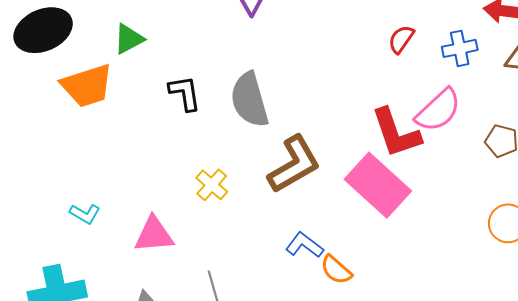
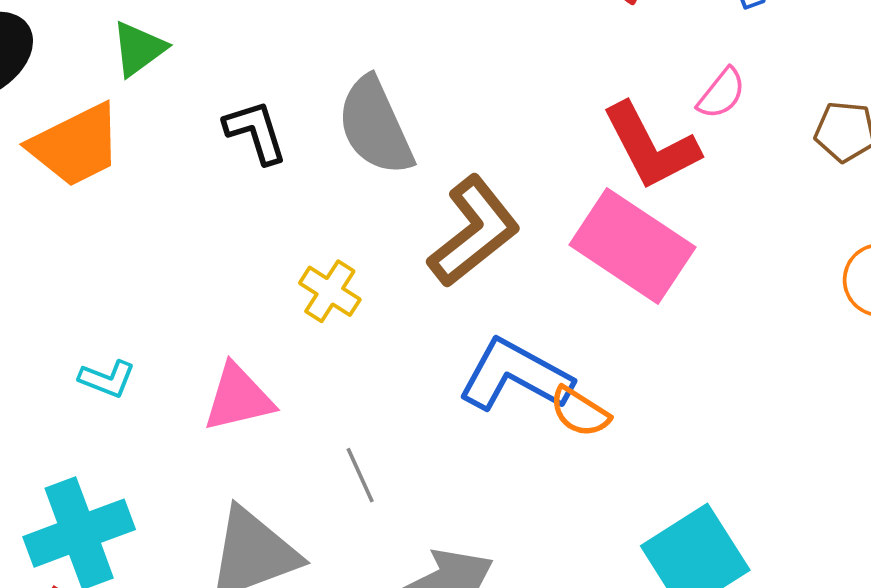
pink semicircle: (438, 110) -> (722, 93), size x0.6
blue L-shape: (304, 245) -> (515, 375), size x1.6

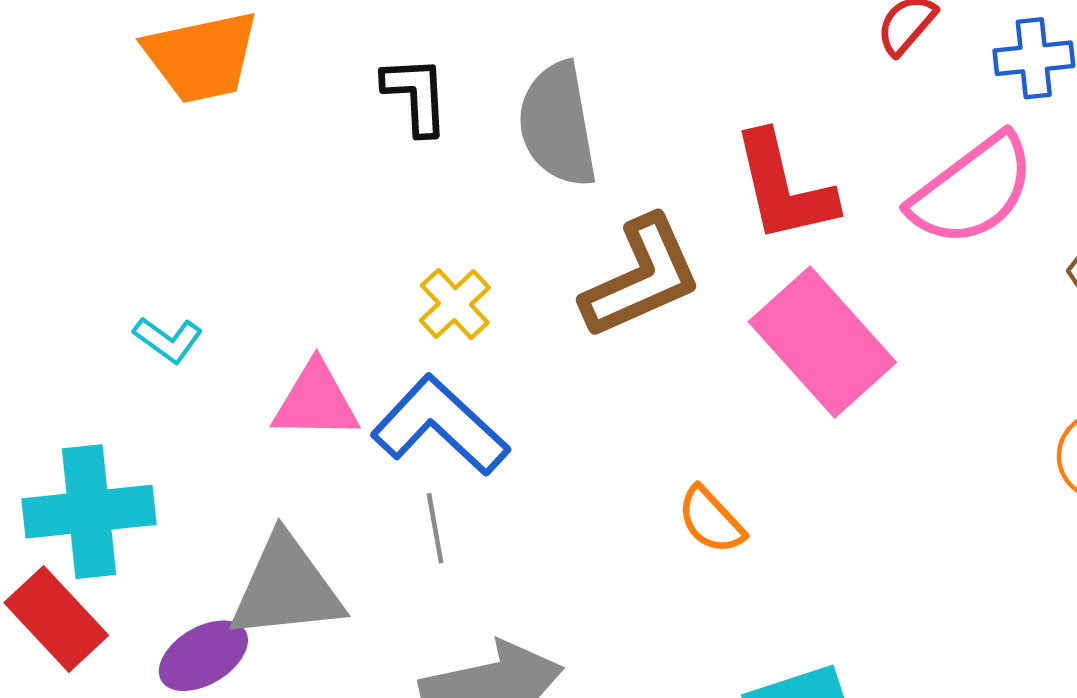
pink semicircle: (722, 93) -> (972, 190), size x2.0
red L-shape: (651, 146) -> (784, 187), moved
blue L-shape: (515, 375) -> (440, 425), moved

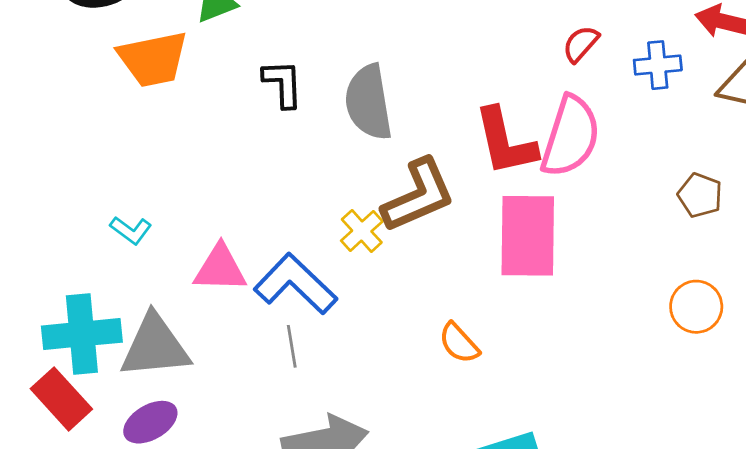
pink semicircle: (972, 190) -> (571, 136), moved, turned -36
yellow cross: (455, 304) -> (362, 231), moved
pink rectangle: (822, 342) -> (528, 236), turned 42
gray triangle: (286, 588) -> (155, 346), moved

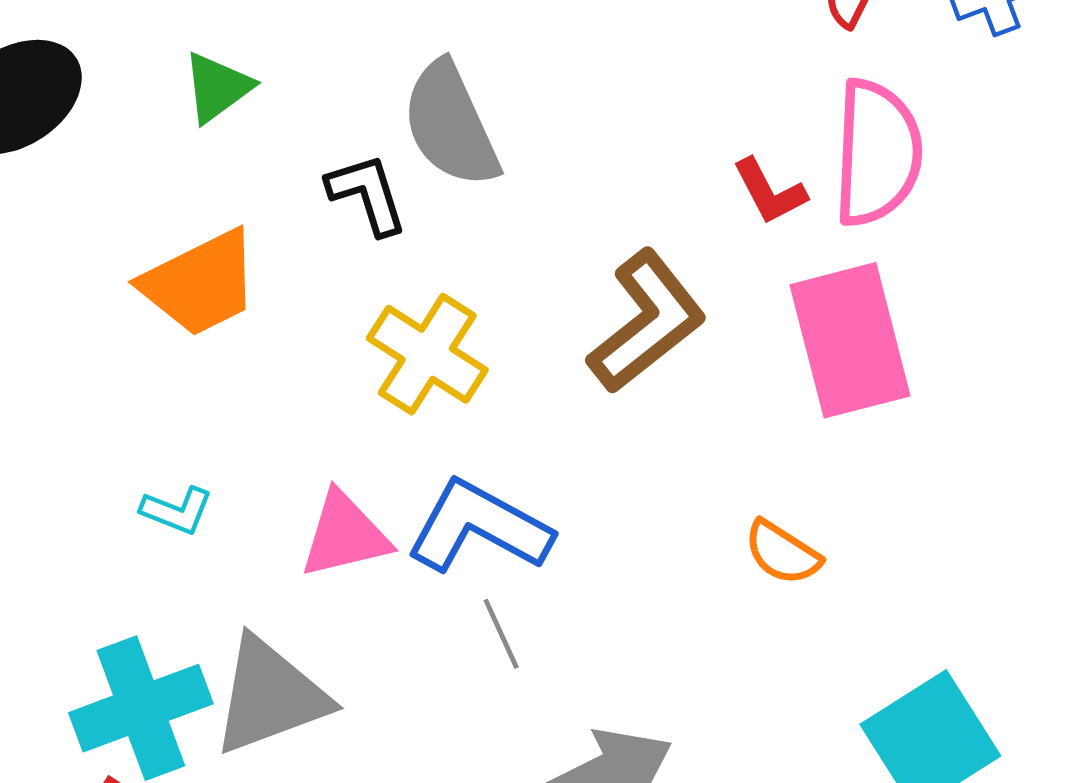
orange trapezoid: (153, 59) -> (200, 283), moved
gray semicircle: (369, 102) -> (451, 125), moved
red L-shape: (505, 142) -> (770, 192), size x0.6
yellow cross: (362, 231) -> (427, 354), moved, size x1.5

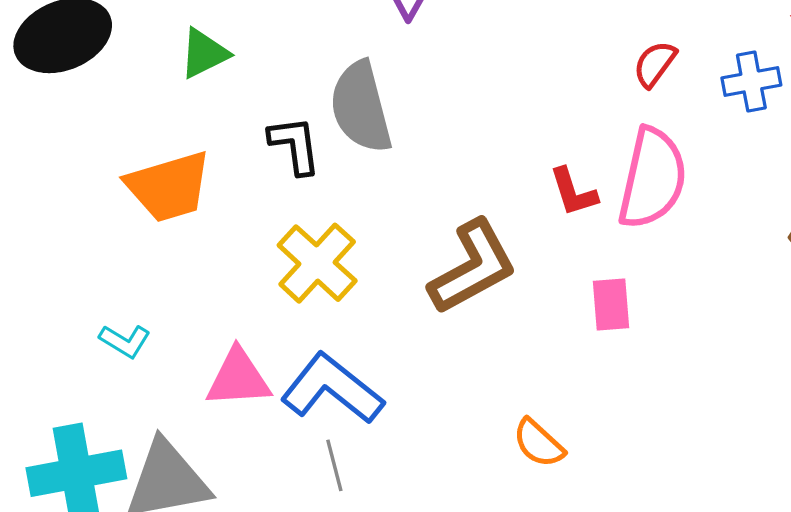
pink rectangle: (850, 340) -> (611, 304), size x0.5

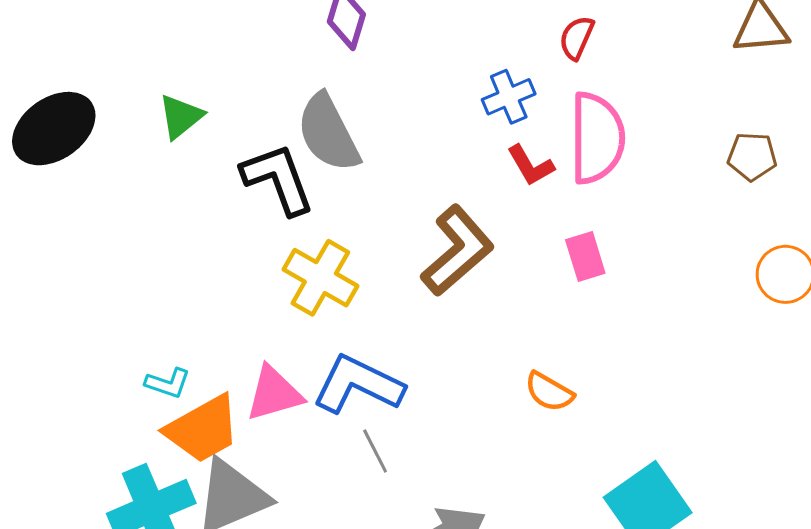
blue cross: (751, 81) -> (509, 97), moved
black L-shape: (295, 145) -> (278, 179), size x1.4
orange trapezoid: (169, 187) -> (203, 429), moved

